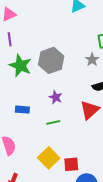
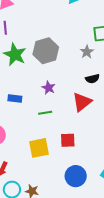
yellow square: (49, 158) -> (39, 148), turned 30
red square: (71, 164) -> (68, 140), moved

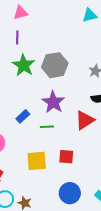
purple star: (49, 88) -> (53, 102), size x1.6
blue rectangle: (15, 98) -> (23, 116), moved, turned -56

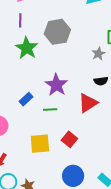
gray hexagon: (55, 65) -> (57, 32), moved
red square: (66, 157) -> (69, 139), turned 35

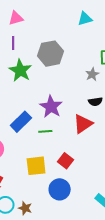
blue rectangle: (26, 99) -> (21, 122), size x1.5
blue circle: (73, 176) -> (60, 189), moved

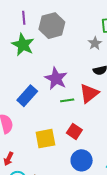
purple line: (13, 43) -> (24, 18), moved
green line: (45, 131) -> (67, 100), moved
blue circle: (60, 189) -> (82, 160), moved

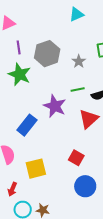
gray star: (95, 43) -> (79, 61), moved
green line: (67, 100) -> (78, 90), moved
yellow square: (45, 139) -> (36, 169), moved

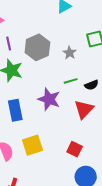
blue rectangle: (27, 125) -> (15, 110), moved, turned -45
yellow square: (36, 169) -> (33, 145), moved

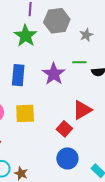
red triangle: (84, 109) -> (82, 110), moved

